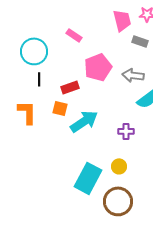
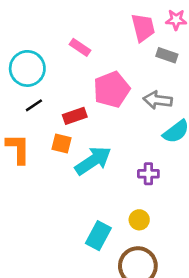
black line: (39, 79) -> (34, 105), turned 56
cyan rectangle: (88, 178) -> (98, 236), size x0.7

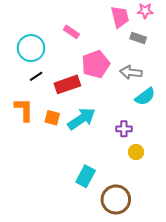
red rectangle: (75, 116) -> (67, 84), size x1.4
orange square: (62, 143) -> (52, 118), moved
yellow circle: (139, 220) -> (136, 152), moved

